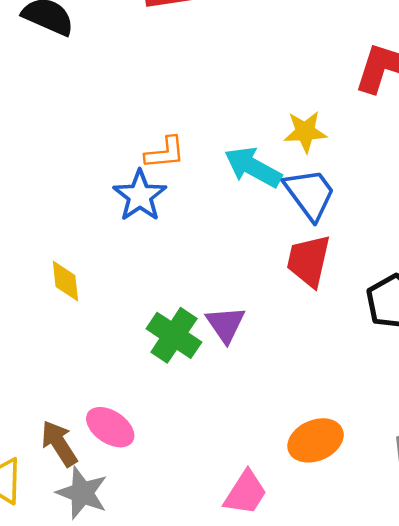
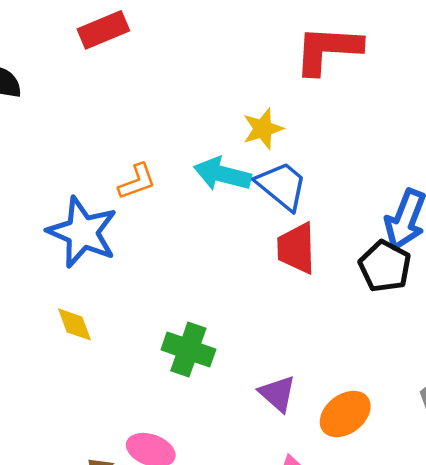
blue star: (140, 196) -> (82, 232), moved, size x1.4
purple triangle: (226, 324) -> (277, 393), moved

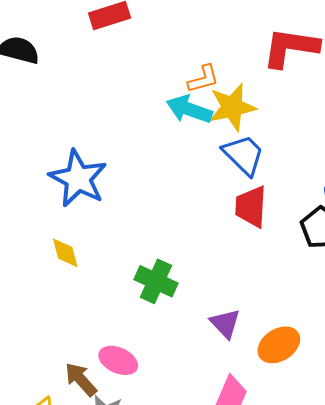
yellow star: (263, 129) -> (232, 107), size x1.4
cyan arrow: (222, 174) -> (189, 109), moved
orange L-shape: (137, 182) -> (203, 79), moved

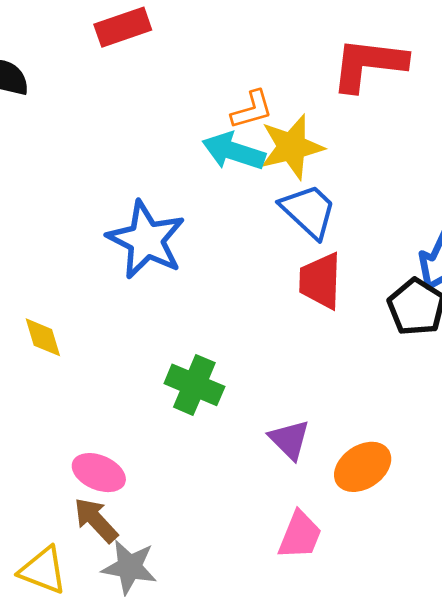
blue star: (78, 178) -> (146, 240), moved
yellow diamond: (65, 253) -> (43, 337), moved
pink ellipse: (118, 360) -> (99, 473), moved

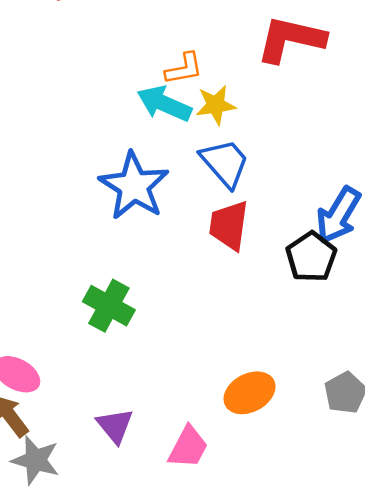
yellow star: (292, 147) -> (216, 105), size x0.7
blue star: (146, 240) -> (134, 186), moved
purple triangle: (289, 440) -> (115, 426), moved

